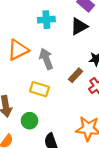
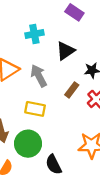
black triangle: (79, 26) -> (65, 51), moved
green circle: (30, 121) -> (28, 144), size x1.5

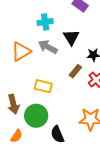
black triangle: (65, 51) -> (71, 37), turned -30
gray arrow: (39, 76) -> (48, 47), moved, turned -36

